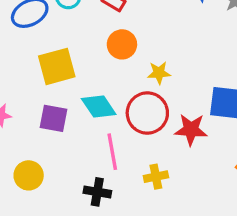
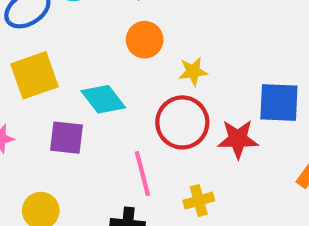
yellow square: (57, 66) -> (35, 75), moved
cyan diamond: (99, 106) -> (103, 99), moved

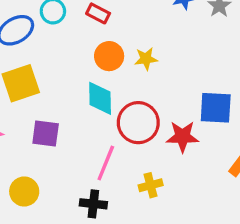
yellow star: (193, 71) -> (146, 59), moved
cyan diamond: (103, 99) -> (100, 98), moved, turned 36
pink line: (142, 174) -> (106, 163), turned 36

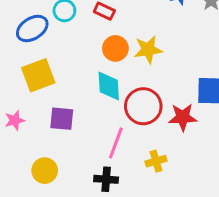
yellow star: (146, 59) -> (148, 50), size x1.4

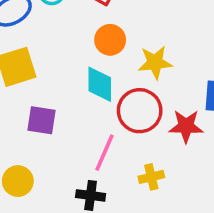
yellow star: (148, 50) -> (155, 62), moved

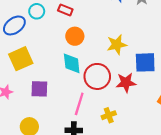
yellow star: (155, 62) -> (117, 45), moved

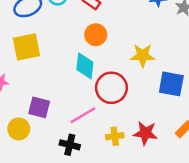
red star: (126, 83) -> (145, 133), moved
purple square: (39, 89) -> (39, 107), moved
pink line: (79, 104) -> (83, 115), turned 30

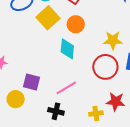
yellow square: (26, 47) -> (48, 18), moved, turned -30
red circle: (111, 88) -> (105, 67), moved
yellow cross: (115, 136) -> (96, 113), moved

